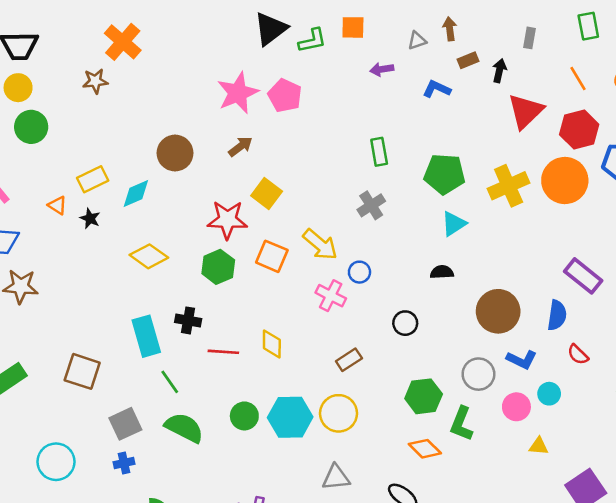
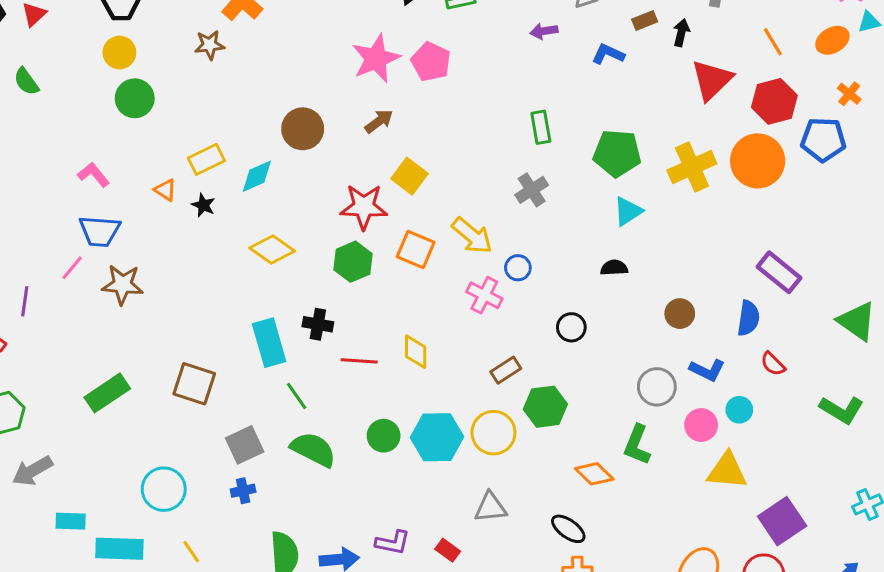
brown circle: (498, 311) -> (680, 314), size x0.6
green hexagon: (424, 396) -> (545, 407), moved
yellow triangle: (539, 446) -> (727, 471), size x1.8

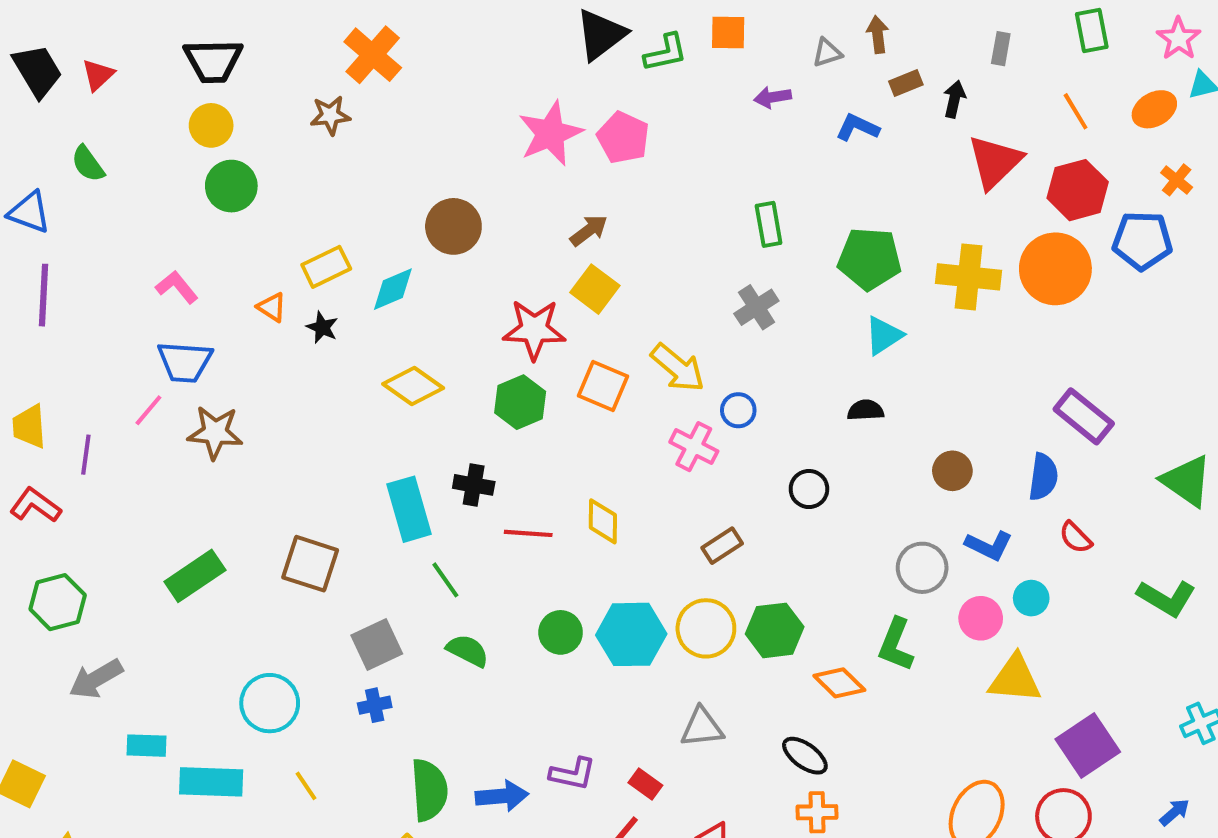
brown arrow: (379, 121) -> (589, 230), moved
yellow cross: (692, 167) -> (969, 277), turned 30
green hexagon: (545, 407) -> (775, 630), moved
green semicircle: (313, 449) -> (468, 651), size x0.7

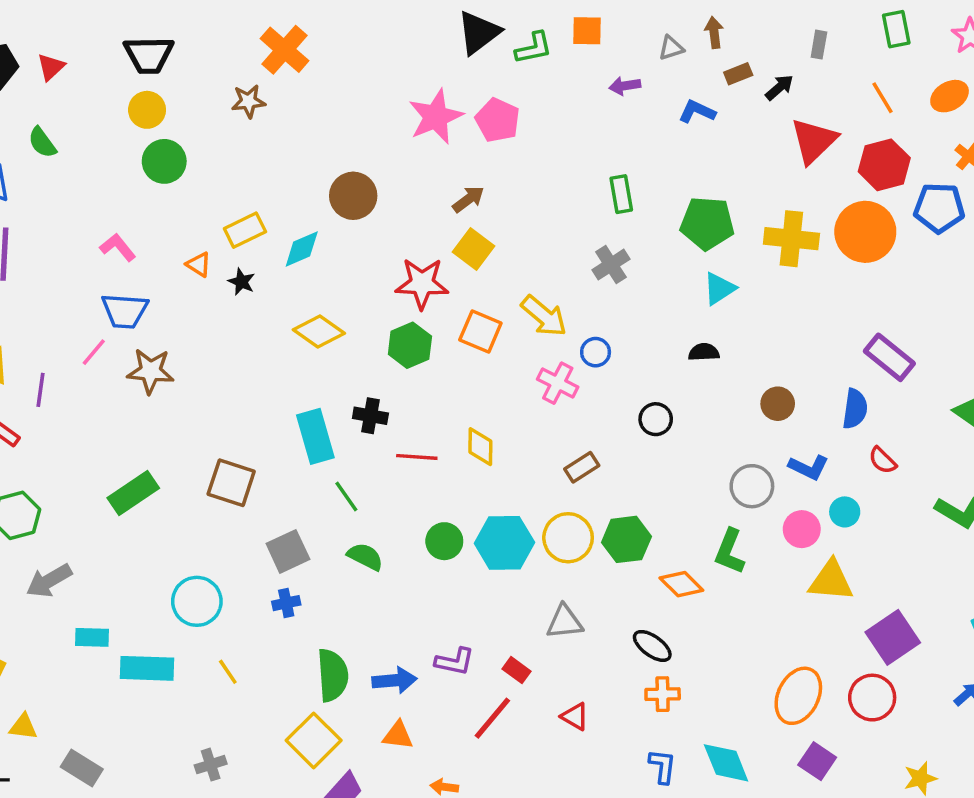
black arrow: (954, 99) -> (779, 88), turned 36

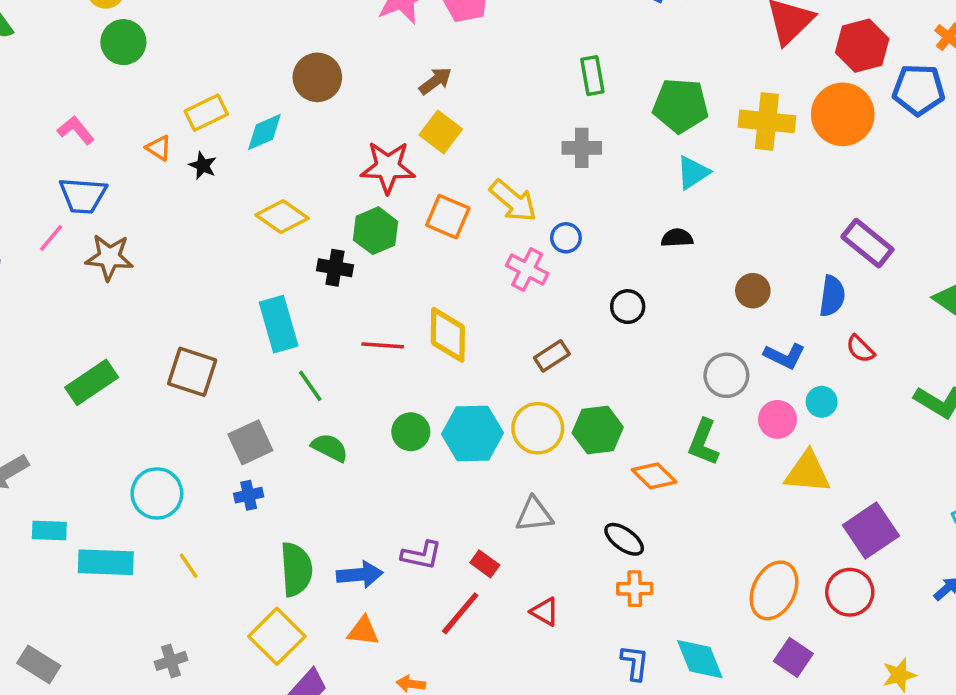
gray cross: (611, 265) -> (582, 148), turned 33
black cross: (370, 416) -> (335, 268), moved
yellow diamond: (480, 447) -> (448, 335), size x1.4

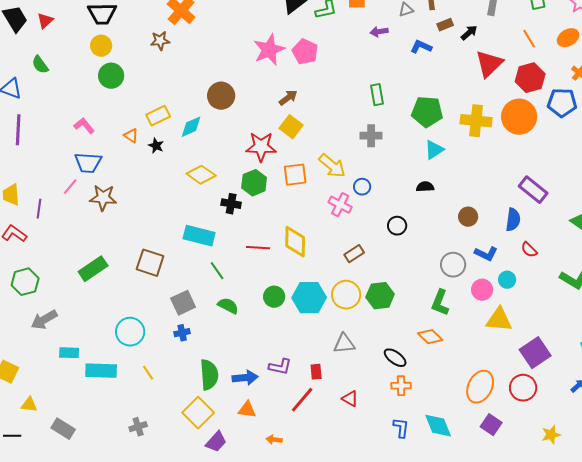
orange square: (448, 217) -> (295, 175), turned -30
cyan rectangle: (279, 324) -> (199, 236), turned -60
orange diamond: (654, 476) -> (430, 337), moved
red rectangle: (485, 564) -> (316, 372), turned 49

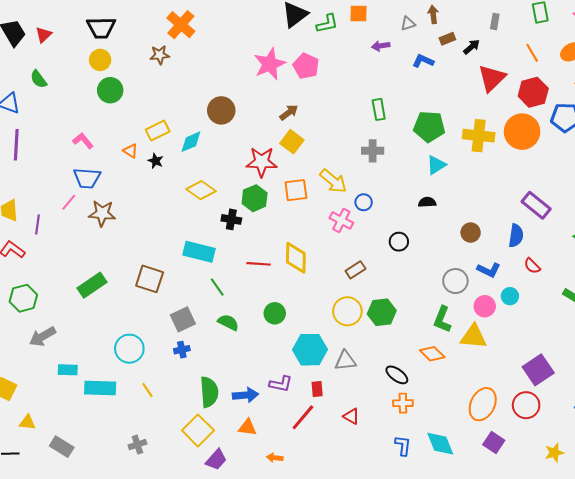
cyan hexagon: (309, 298) -> (310, 350), moved
yellow triangle: (499, 320) -> (474, 337), moved

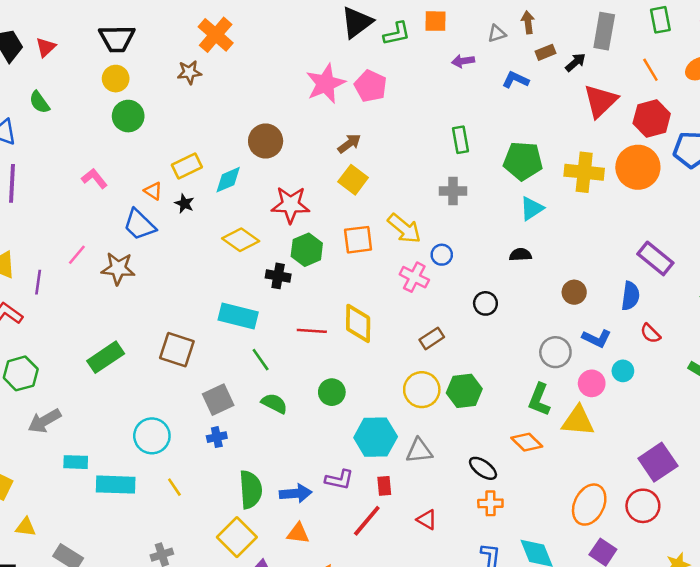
gray rectangle: (495, 22) -> (604, 31), size x1.8
red star: (262, 162) -> (291, 205), moved
blue trapezoid: (87, 178) -> (139, 225), moved, turned 40

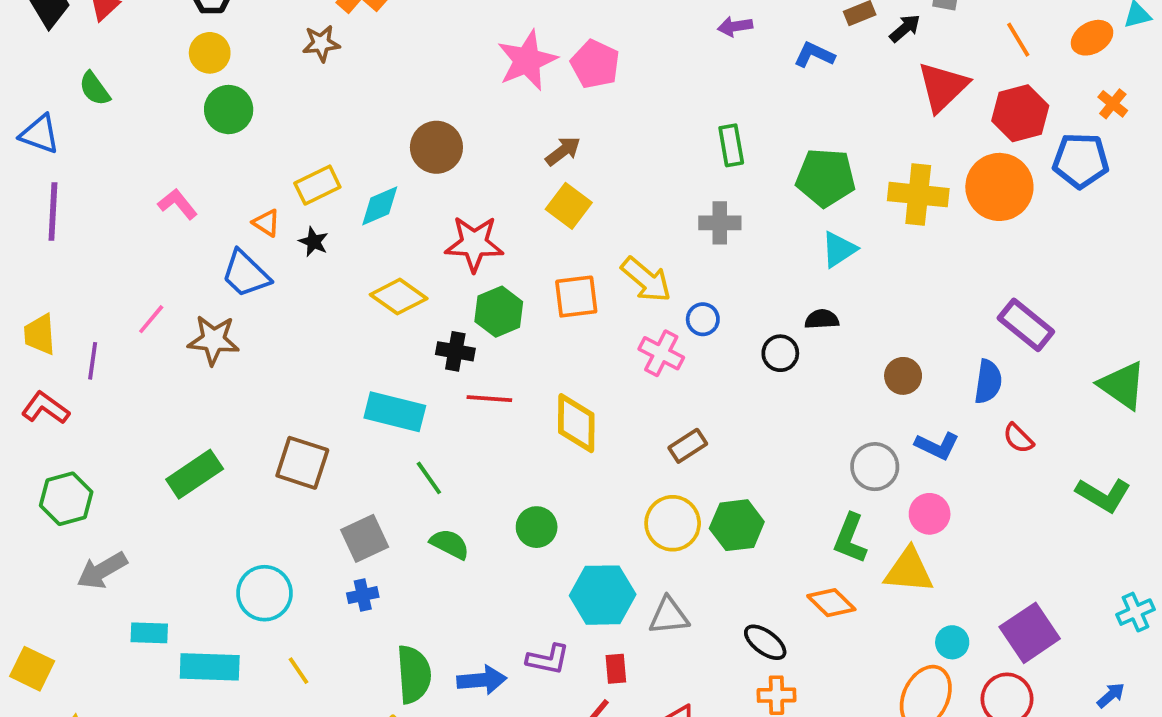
black circle: (485, 303) -> (780, 353), moved
red line: (312, 331) -> (489, 399), moved
cyan circle: (623, 371) -> (952, 642), moved

